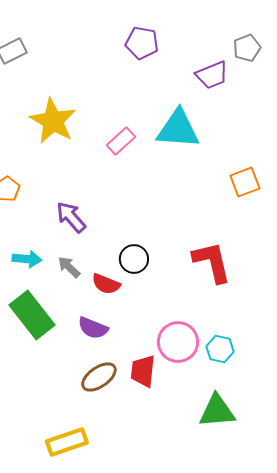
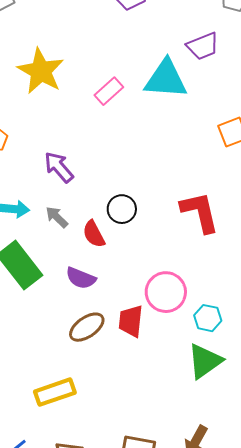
purple trapezoid: (212, 75) -> (203, 46), moved
red semicircle: (106, 284) -> (94, 234), turned 40
cyan hexagon: (220, 349) -> (208, 318), moved
green triangle: (217, 411) -> (205, 361), turned -30

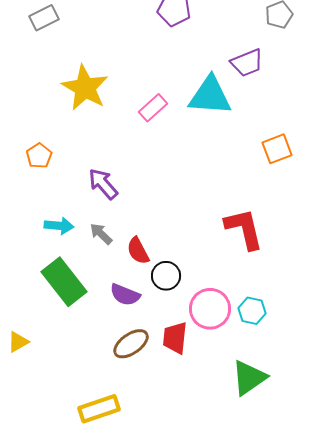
black circle: (122, 209) -> (166, 276), moved
cyan hexagon: (208, 318) -> (252, 311), moved

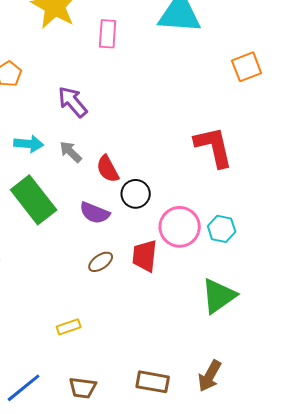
pink rectangle: (153, 108) -> (108, 34), moved, turned -44
brown ellipse: (131, 344) -> (101, 262), size x0.7
yellow rectangle: (99, 409) -> (69, 327), size x0.6

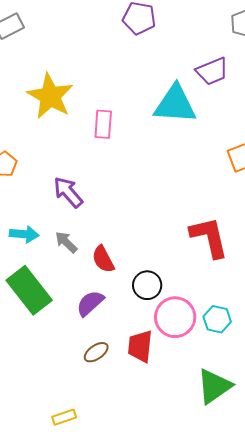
black circle: (136, 194) -> (147, 285), moved
purple semicircle: (95, 213) -> (90, 303), turned 116

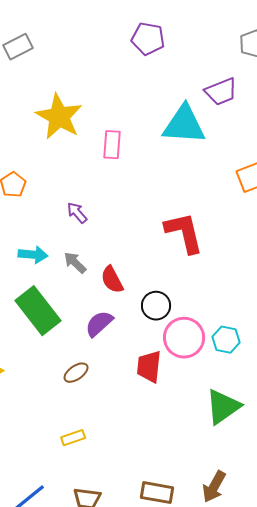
purple arrow: (68, 192) -> (77, 213), size x0.7
red L-shape: (209, 237) -> (184, 233), moved
brown ellipse: (96, 352) -> (76, 373), moved

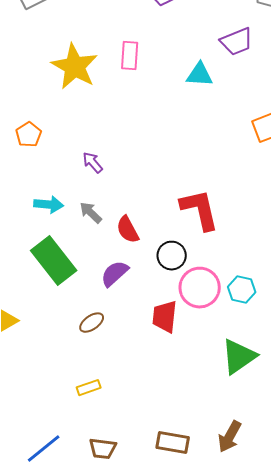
cyan triangle: (184, 125) -> (200, 75), size x0.6
pink rectangle: (112, 145) -> (130, 56), moved
red L-shape: (184, 233) -> (200, 210), moved

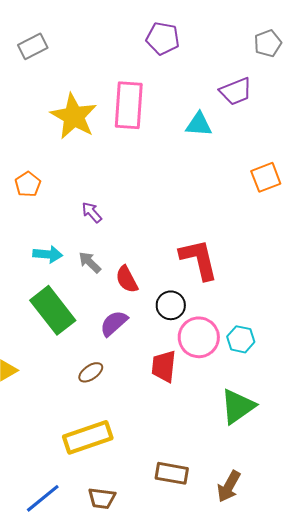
pink rectangle: (130, 56) -> (129, 105), size x1.6
yellow rectangle: (89, 388) -> (88, 437), size x2.0
brown rectangle: (173, 443) -> (172, 473), moved

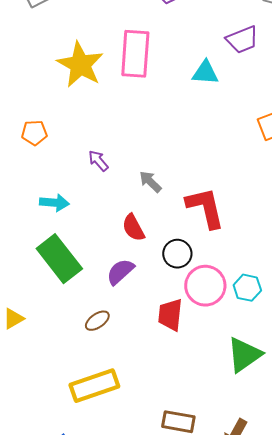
orange pentagon: (28, 184) -> (34, 133), turned 30
gray arrow: (90, 262) -> (150, 182), moved

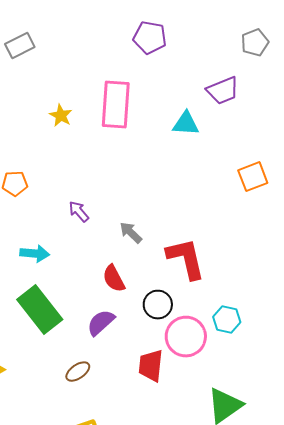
yellow star: (80, 65) -> (61, 116), size x0.5
cyan hexagon: (247, 288) -> (227, 320), moved

